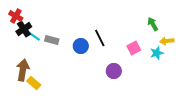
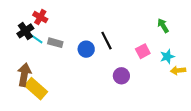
red cross: (16, 16) -> (40, 17), moved
yellow arrow: (167, 41) -> (178, 70), moved
yellow rectangle: (34, 83) -> (36, 89), size x1.5

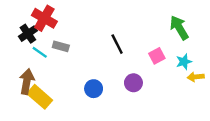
red cross: (40, 17) -> (44, 18), size x1.5
green arrow: (163, 26) -> (179, 28), size x1.5
cyan line: (36, 38) -> (40, 52), moved
blue circle: (86, 49) -> (94, 89), moved

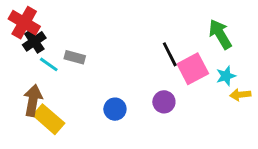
red cross: (44, 18) -> (24, 23), moved
black line: (117, 44) -> (170, 54), moved
pink square: (157, 56) -> (193, 69), size x1.5

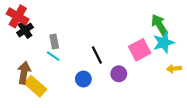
black line: (170, 54) -> (97, 55), moved
gray rectangle: (75, 57) -> (54, 41), turned 64
cyan line: (49, 64) -> (53, 56), moved
cyan star: (226, 76) -> (164, 43), moved, size x1.5

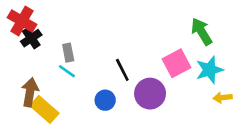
cyan star: (164, 43) -> (209, 70), moved
yellow arrow: (174, 69) -> (223, 98), moved
purple circle: (119, 74) -> (150, 94), size x1.5

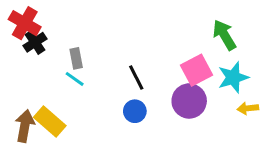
brown arrow: (30, 92) -> (25, 126), moved
purple circle: (150, 94) -> (189, 101), moved
blue circle: (105, 100) -> (135, 111), moved

